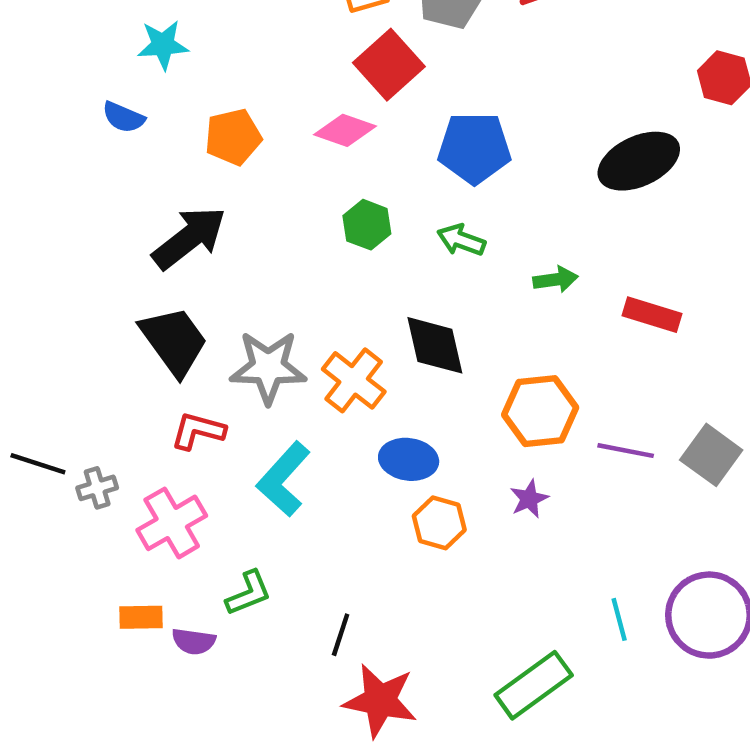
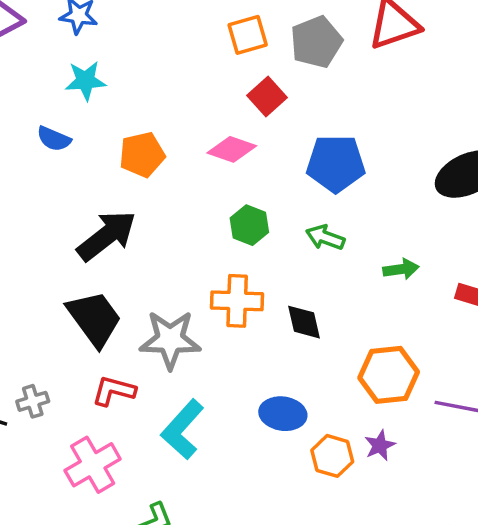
red square: (389, 65) -> (267, 97), size x0.7
black diamond: (435, 345) -> (304, 322), size x0.7
orange cross: (354, 380) -> (237, 301), moved, turned -36
gray cross: (97, 488) -> (33, 401), moved
orange hexagon: (439, 523) -> (332, 456), moved

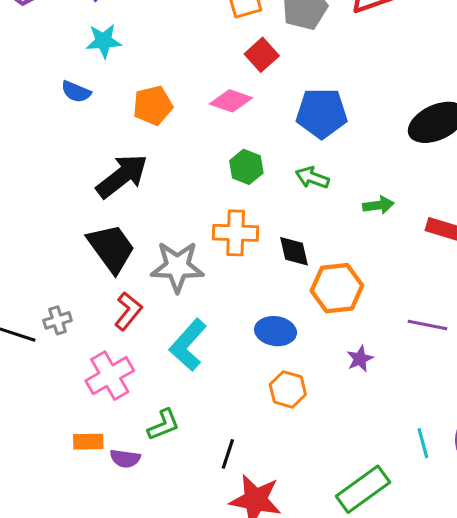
orange hexagon: (389, 375) -> (337, 288), moved
red L-shape: (114, 391) -> (128, 311), turned 114
orange hexagon: (332, 456) -> (288, 389), moved

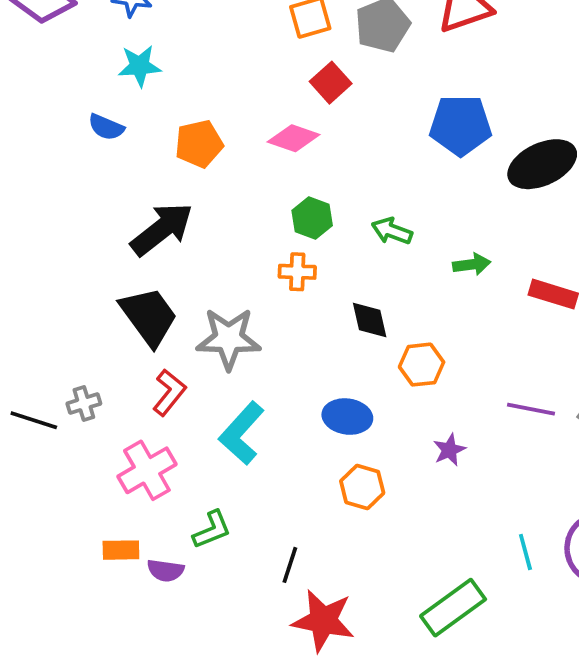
blue pentagon: (322, 113) -> (461, 125), moved
orange cross: (236, 233) -> (297, 272), moved, size x0.7
orange hexagon: (337, 288) -> (422, 365), size x0.7

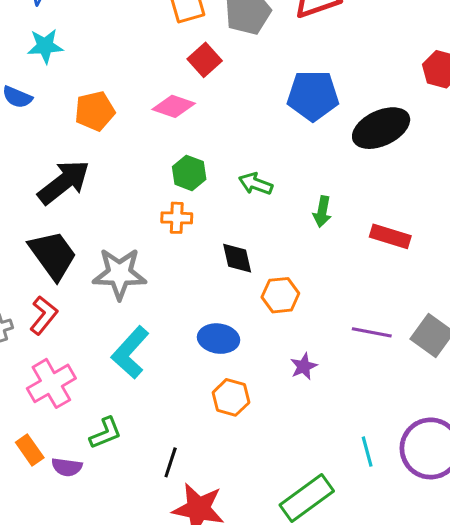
green arrow: (472, 264) -> (322, 212), turned 108
red L-shape: (169, 392) -> (44, 315), moved
orange rectangle: (121, 550) -> (30, 450), turned 56

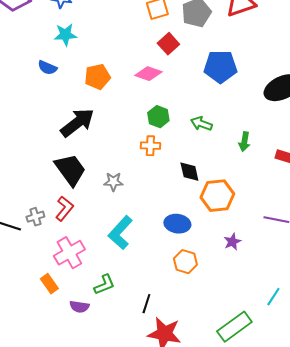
blue pentagon: (313, 96) -> (220, 67), moved
gray star: (119, 274) -> (113, 182), size x0.6
orange hexagon: (280, 295) -> (217, 196), size x1.4
orange rectangle: (30, 450) -> (49, 284), moved
cyan line: (367, 452) -> (273, 297), turned 48

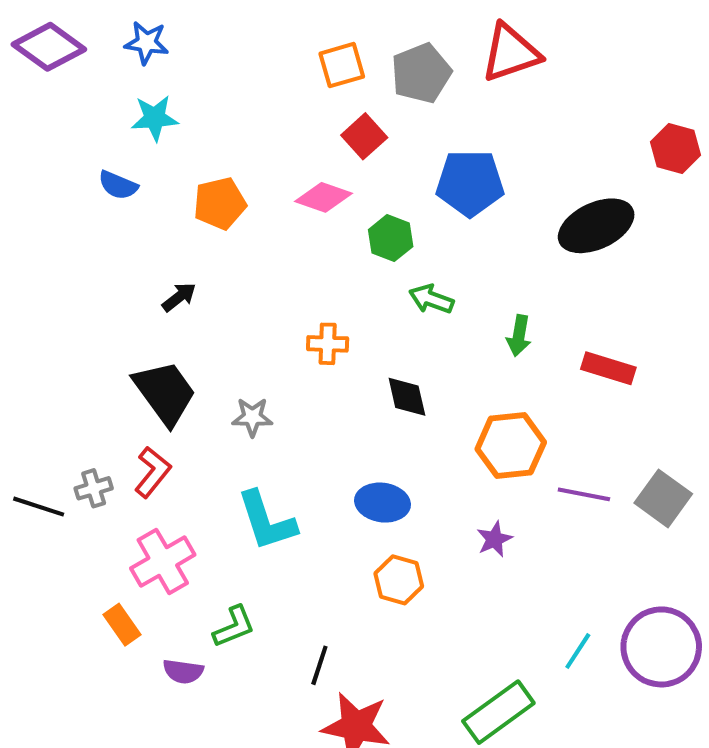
green hexagon: (158, 117) -> (391, 238), moved
black arrow: (77, 123) -> (179, 297), size x0.5
orange hexagon: (217, 196) -> (511, 446), moved
cyan L-shape: (120, 233) -> (267, 521), turned -60

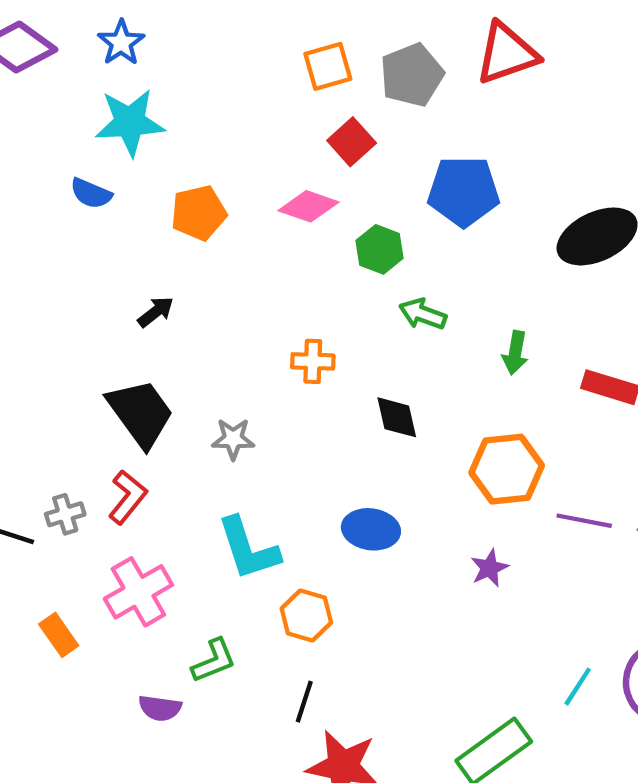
blue star: (146, 43) -> (121, 43), turned 30
cyan star: (155, 118) -> (130, 122), size x1.4
orange hexagon: (399, 580) -> (306, 615), moved
orange rectangle: (122, 625) -> (59, 635), moved

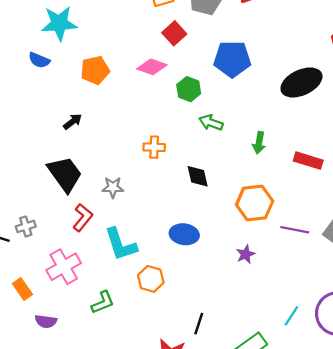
red L-shape: (128, 497) -> (83, 218), moved
black line: (304, 702) -> (199, 324), moved
purple semicircle: (160, 708) -> (46, 321), moved

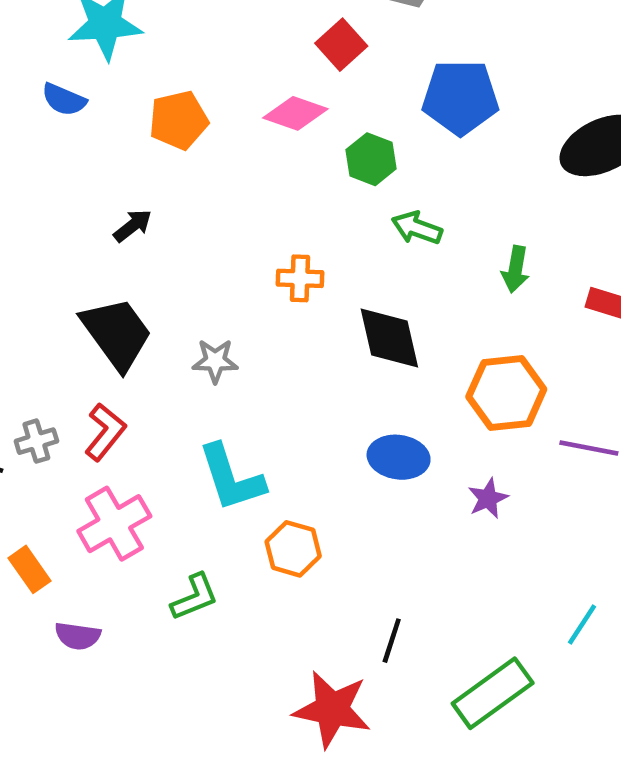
black diamond: (198, 176) -> (389, 338), size x1.4
red L-shape: (83, 218) -> (105, 432), moved
blue ellipse: (184, 234) -> (399, 457), moved

